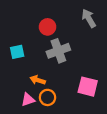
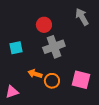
orange circle: (48, 97) -> (52, 81), moved
pink triangle: (28, 100) -> (12, 92), moved

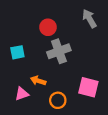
orange circle: (52, 81) -> (58, 100), moved
pink triangle: (12, 92) -> (22, 94), moved

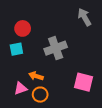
red circle: (48, 27) -> (23, 28), moved
orange circle: (58, 100) -> (40, 95), moved

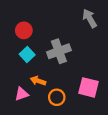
cyan square: (16, 49) -> (27, 55), moved, turned -32
orange circle: (40, 95) -> (57, 97), moved

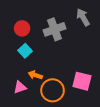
gray cross: (59, 51) -> (55, 29), moved
orange circle: (57, 97) -> (53, 90), size x1.5

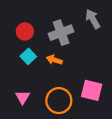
orange arrow: (35, 75) -> (54, 60), moved
pink triangle: (20, 87) -> (23, 97), turned -40

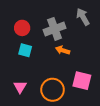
cyan square: (28, 56) -> (25, 50), turned -32
orange arrow: (54, 60) -> (63, 50), moved

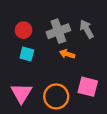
gray arrow: (83, 17) -> (87, 29), moved
pink triangle: (20, 87) -> (21, 93), size x1.5

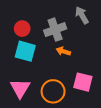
gray arrow: (87, 29) -> (82, 15), moved
cyan square: (27, 54) -> (25, 51), size x1.5

